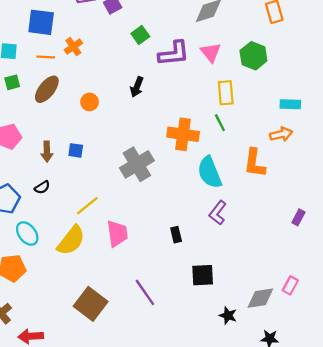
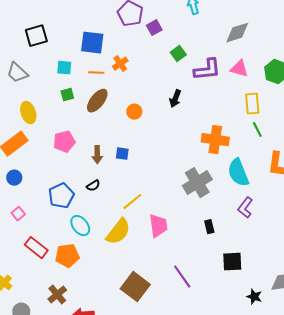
pink triangle: (211, 52) -> (239, 69), turned -36
green line: (220, 123) -> (257, 130), moved
gray cross: (137, 164) -> (197, 183), moved

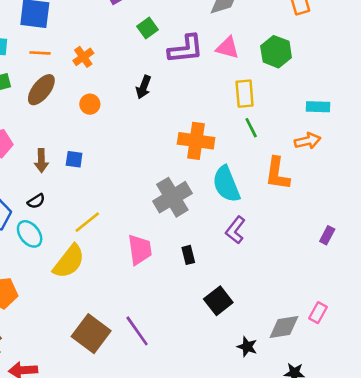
orange cross: (120, 64) -> (83, 57), moved
cyan ellipse: (80, 226) -> (30, 234), moved
pink trapezoid: (158, 226) -> (140, 250), moved
black square: (232, 262) -> (218, 301), turned -35
purple line: (182, 277) -> (137, 331), moved

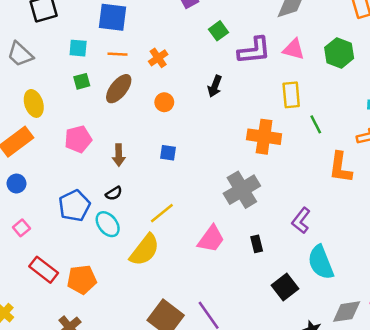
yellow rectangle: (245, 94) -> (291, 95), moved
blue square: (74, 159) -> (168, 153), moved
cyan semicircle: (226, 184) -> (321, 262), moved
pink trapezoid: (140, 250) -> (211, 239), turned 44

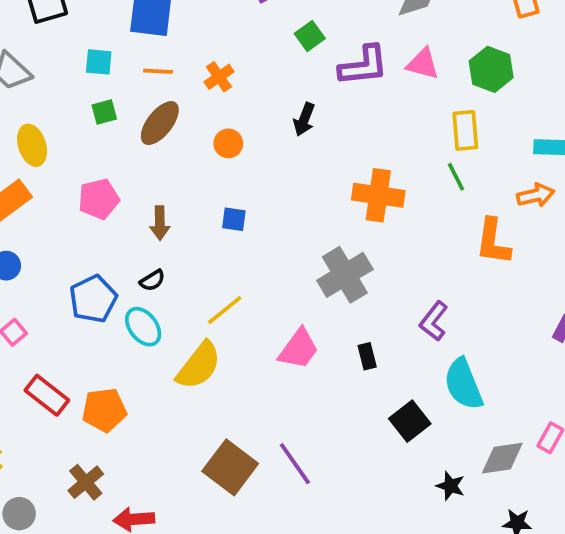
yellow rectangle: (291, 95) -> (465, 130), moved

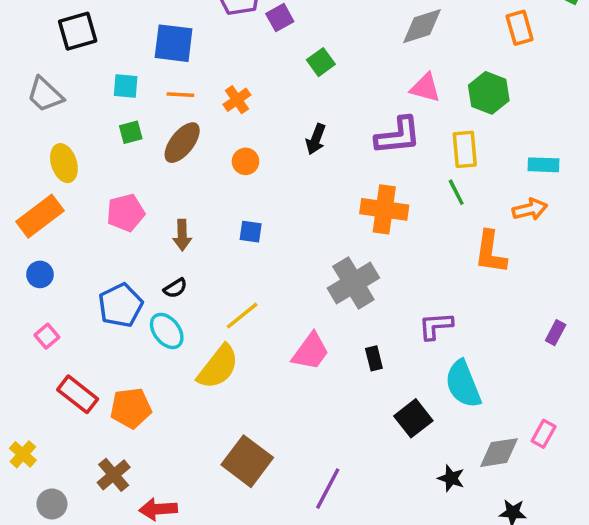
purple L-shape: (363, 66) -> (398, 136), moved
purple L-shape: (434, 321) -> (436, 326), turned 48
purple line: (295, 464) -> (328, 489), moved, turned 63

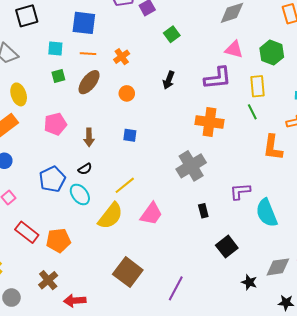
pink trapezoid: (311, 352) -> (151, 214), moved
cyan semicircle: (463, 384) -> (267, 213), moved

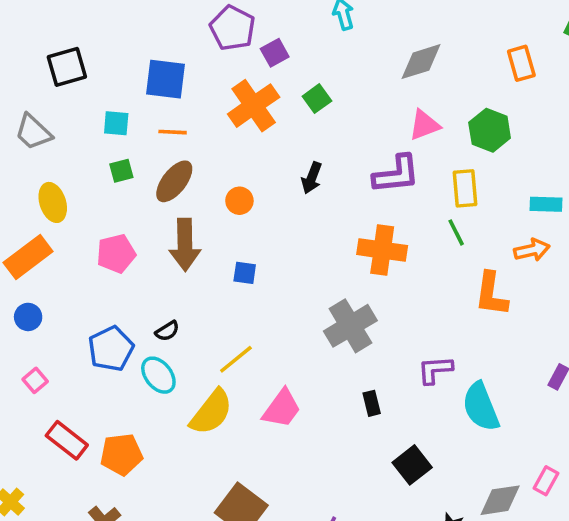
pink triangle: (234, 50) -> (424, 125), turned -36
orange cross: (122, 57) -> (254, 106), moved, size x1.8
brown arrow: (89, 137) -> (185, 245), moved, size x1.6

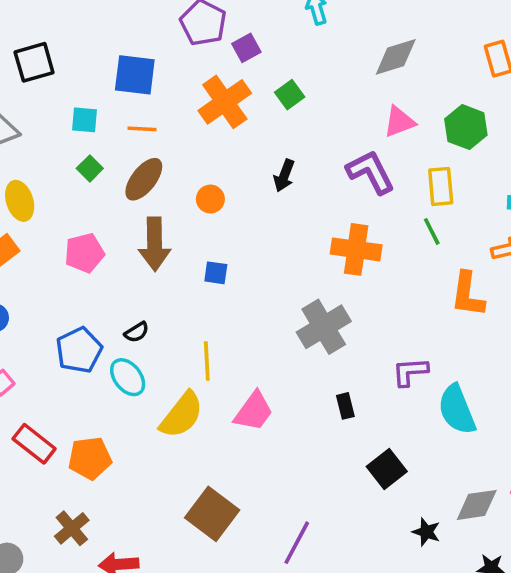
green square: (121, 171) -> (90, 168), turned -30
purple L-shape: (396, 174) -> (371, 172), turned -111
yellow line: (236, 359) -> (207, 361), turned -54

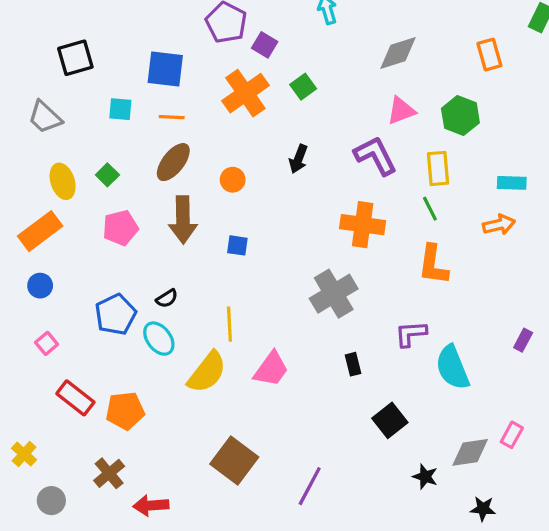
purple square: (246, 48) -> (265, 45), turned -30
green square: (90, 168) -> (107, 175), moved
orange L-shape: (468, 294) -> (433, 265), moved

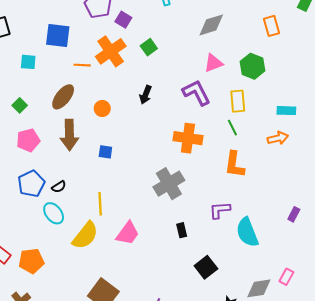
orange line: (172, 117) -> (82, 65), moved
blue pentagon: (116, 314) -> (31, 184), moved

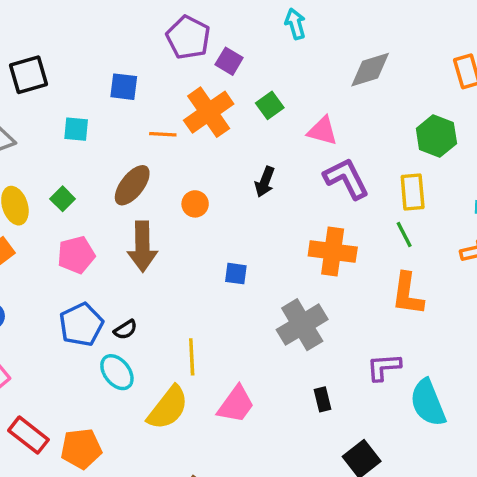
blue square: (58, 35) -> (124, 87), size x0.7
pink triangle: (213, 63) -> (323, 131), moved, turned 36
blue square: (105, 152) -> (236, 274), moved

